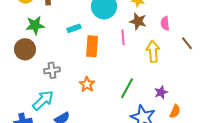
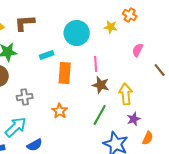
brown star: (138, 21) -> (101, 85), moved
pink semicircle: (165, 23) -> (138, 50), turned 32
yellow arrow: (153, 51) -> (126, 94), moved

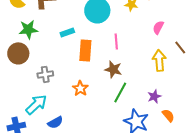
brown star: (101, 85) -> (113, 69), moved
yellow arrow: (126, 94) -> (159, 60), moved
orange semicircle: (148, 138) -> (168, 115), turned -64

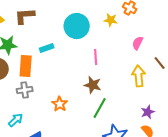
orange rectangle: (85, 50) -> (26, 66), moved
purple star: (154, 96) -> (148, 112), moved
cyan arrow: (36, 104) -> (16, 120), size x0.7

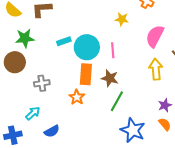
yellow star: (111, 20) -> (122, 19), moved
cyan circle: (77, 26) -> (87, 47), moved
pink semicircle: (138, 43) -> (155, 36), size x1.6
orange rectangle: (26, 66) -> (86, 74), moved

